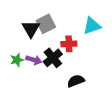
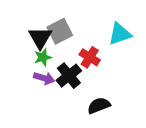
red cross: (69, 44) -> (90, 57), turned 35
green star: (17, 60) -> (43, 57), moved

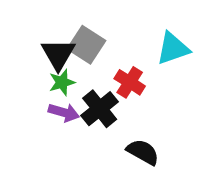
gray square: (60, 31) -> (86, 45), turned -30
black semicircle: (99, 106) -> (143, 152), turned 50

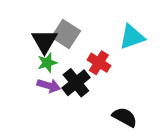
black semicircle: (143, 152) -> (125, 117), moved

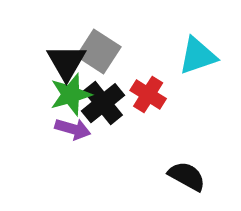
green star: (47, 63) -> (71, 94), size x1.4
black cross: (76, 83) -> (103, 103), moved

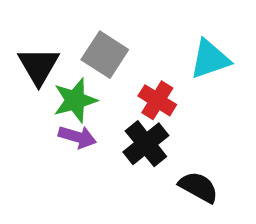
black triangle: (66, 62) -> (39, 66), moved
black cross: (103, 103) -> (146, 144), moved

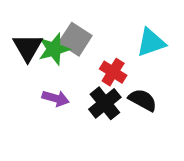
green star: (75, 100) -> (54, 49), moved
black semicircle: (198, 187) -> (143, 100), moved

